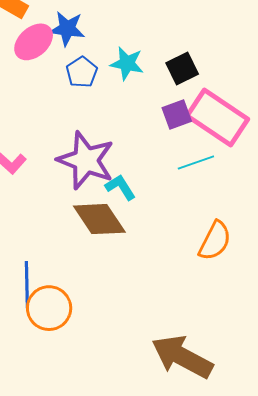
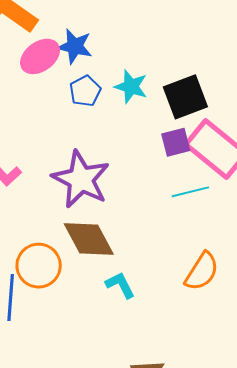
black square: (182, 69) -> (185, 97), size x1.4
cyan L-shape: (120, 187) -> (120, 285), moved
orange circle: (49, 308) -> (39, 266), moved

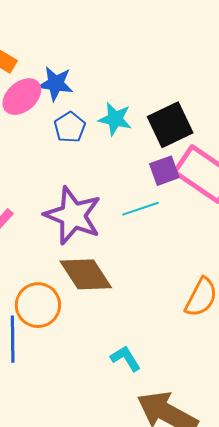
cyan line: (190, 192) -> (141, 209), moved
cyan L-shape: (120, 285) -> (126, 358), moved

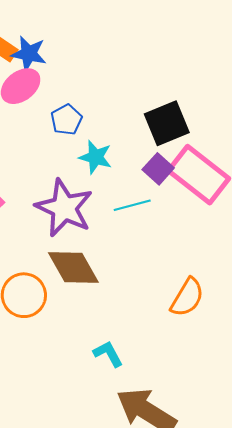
blue star: (56, 84) -> (29, 54), moved
cyan star: (115, 119) -> (95, 157), moved
purple square: (164, 171) -> (158, 169), turned -32

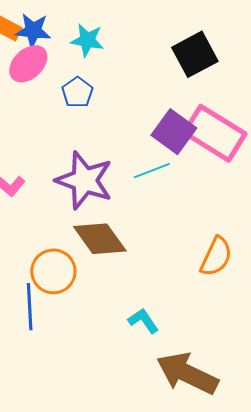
black square: (167, 123) -> (195, 54), moved
cyan star: (95, 157) -> (87, 40), moved
purple square: (158, 169) -> (174, 132), size x1.4

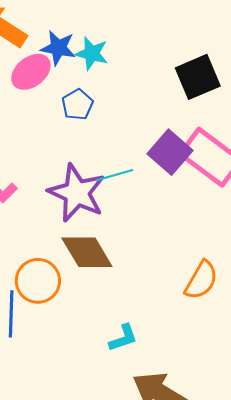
blue star: (33, 31) -> (58, 48), moved
cyan line: (152, 171) -> (115, 175), moved
cyan L-shape: (143, 321) -> (123, 338), turned 100

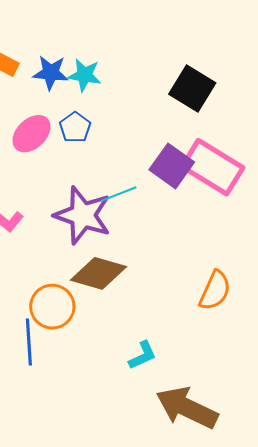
pink ellipse: (31, 72) -> (31, 134), moved
black square: (198, 77) -> (192, 88), turned -30
brown diamond: (87, 252) -> (98, 273), turned -38

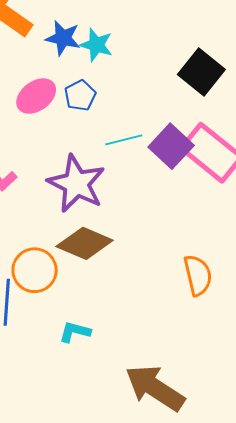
cyan line: (119, 194) -> (124, 140), moved
orange semicircle: (215, 291) -> (198, 275), turned -45
cyan L-shape: (143, 355) -> (75, 332), moved, turned -148

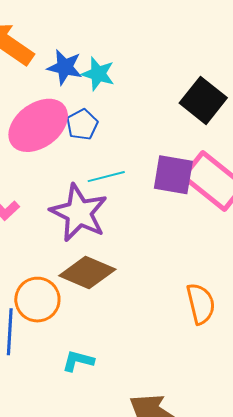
pink ellipse: (36, 96) -> (38, 125), size x1.5
cyan line: (124, 140) -> (106, 177), moved
purple square: (171, 146) -> (173, 175), turned -33

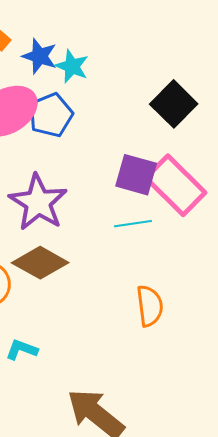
blue pentagon: (82, 125) -> (51, 115), size x1.4
cyan line: (106, 177) -> (133, 224), moved

